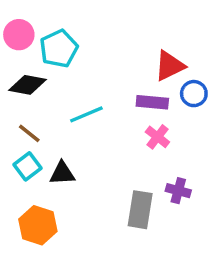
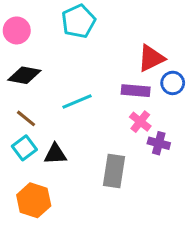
cyan pentagon: (59, 49) -> (78, 21), moved
purple cross: (178, 191) -> (159, 143), moved
gray rectangle: (140, 210) -> (114, 171), moved

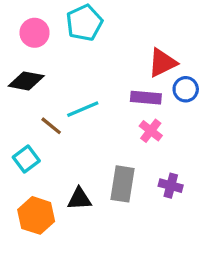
pink circle: (17, 30) -> (35, 33), moved
brown line: (26, 118) -> (51, 126), moved
purple cross: (159, 143) -> (171, 186), moved
black triangle: (55, 154) -> (79, 199), moved

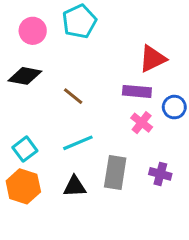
blue circle: (186, 89) -> (174, 107), moved
cyan line: (83, 109) -> (78, 143), moved
brown line: (51, 126) -> (73, 96), moved
orange hexagon: (36, 215) -> (23, 186), moved

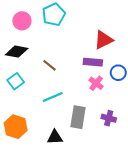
cyan square: (25, 149) -> (16, 81), moved
black triangle: (75, 186) -> (55, 137), moved

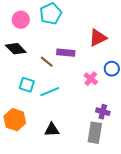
black diamond: (17, 52) -> (16, 49), turned 35
purple rectangle: (93, 62) -> (66, 53), moved
cyan square: (16, 81) -> (27, 85), moved, turned -35
gray rectangle: (78, 117) -> (95, 133), moved

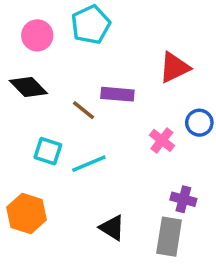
black triangle: (52, 130) -> (112, 228), moved, turned 35

